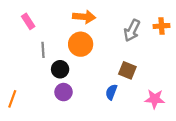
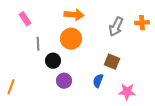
purple circle: (63, 92) -> (64, 81), moved
pink star: (155, 99) -> (127, 92), moved

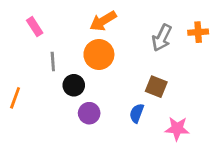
orange arrow: (74, 15) -> (103, 21), turned 144
orange line: (11, 87) -> (15, 98), moved

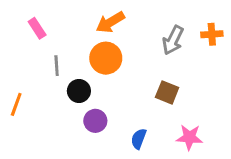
blue semicircle: (137, 113) -> (139, 139), moved

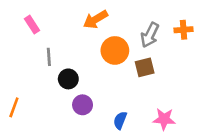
orange circle: (106, 58) -> (115, 50), moved
brown square: (167, 92) -> (145, 67), moved, turned -36
orange line: (16, 104) -> (14, 107), moved

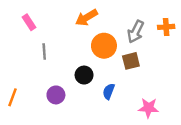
black circle: (68, 79) -> (84, 75), moved
purple circle: (83, 105) -> (56, 95), moved
blue semicircle: (120, 120) -> (109, 91), moved

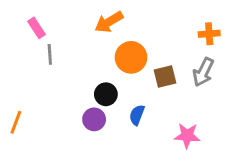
gray arrow: (136, 32) -> (203, 72), moved
gray line: (44, 52) -> (50, 54), moved
purple circle: (56, 95) -> (94, 119), moved

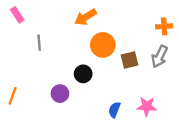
pink rectangle: (37, 28) -> (17, 15), moved
blue semicircle: (137, 115) -> (114, 110), moved
purple circle: (94, 119) -> (60, 94), moved

